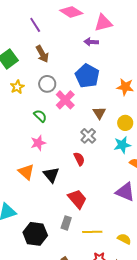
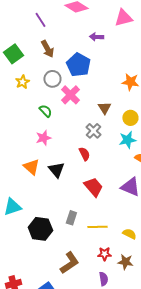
pink triangle: (103, 23) -> (123, 18), moved
blue pentagon: (87, 76) -> (78, 65), moved
red trapezoid: (77, 199) -> (93, 187), moved

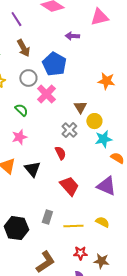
yellow circle: (130, 118) -> (94, 121), moved
yellow semicircle: (129, 234) -> (102, 222), moved

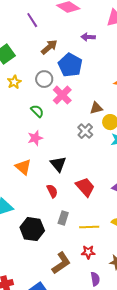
brown arrow: (23, 48) -> (49, 47), moved, turned -102
brown triangle: (80, 107) -> (96, 108), turned 48
red semicircle: (60, 153) -> (52, 191), moved
black triangle: (32, 169) -> (58, 164), moved
red star: (80, 253) -> (88, 252), moved

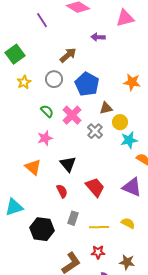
brown arrow: (49, 47) -> (68, 55), moved
blue pentagon: (70, 65) -> (87, 84), moved
pink cross: (62, 95) -> (72, 115), moved

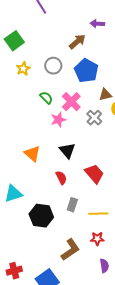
brown arrow: (68, 55) -> (77, 42), moved
pink star: (45, 138) -> (58, 120), moved

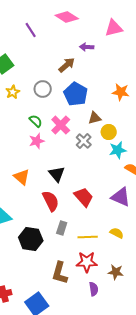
pink star: (58, 120) -> (37, 141), moved
red semicircle: (61, 178) -> (51, 201), size x1.5
red star: (97, 239) -> (87, 262), size x1.5
brown L-shape: (70, 250) -> (60, 273), turned 140

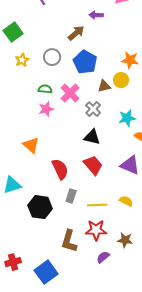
green semicircle: (36, 121) -> (45, 89), turned -40
yellow circle: (109, 132) -> (121, 80), moved
black triangle: (57, 174) -> (92, 137), moved, turned -36
purple semicircle: (94, 289) -> (103, 257), turned -120

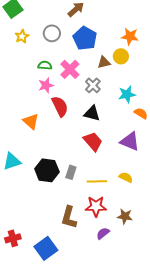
red semicircle: (60, 169) -> (60, 106), moved
black hexagon: (40, 207) -> (47, 170), moved

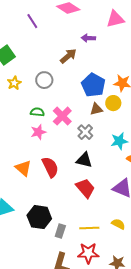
blue pentagon: (85, 38) -> (93, 85), moved
red semicircle: (60, 106) -> (50, 167), moved
gray rectangle: (71, 172) -> (60, 231), moved

